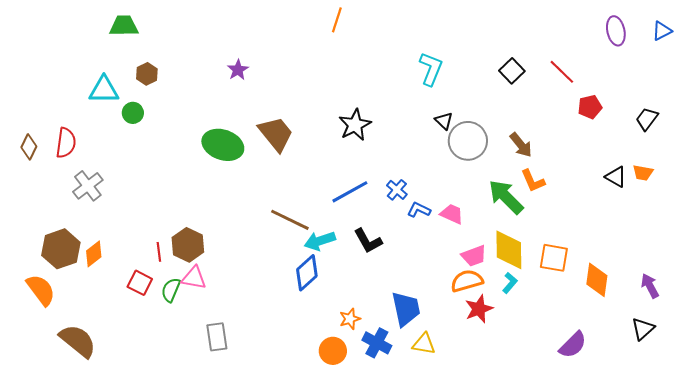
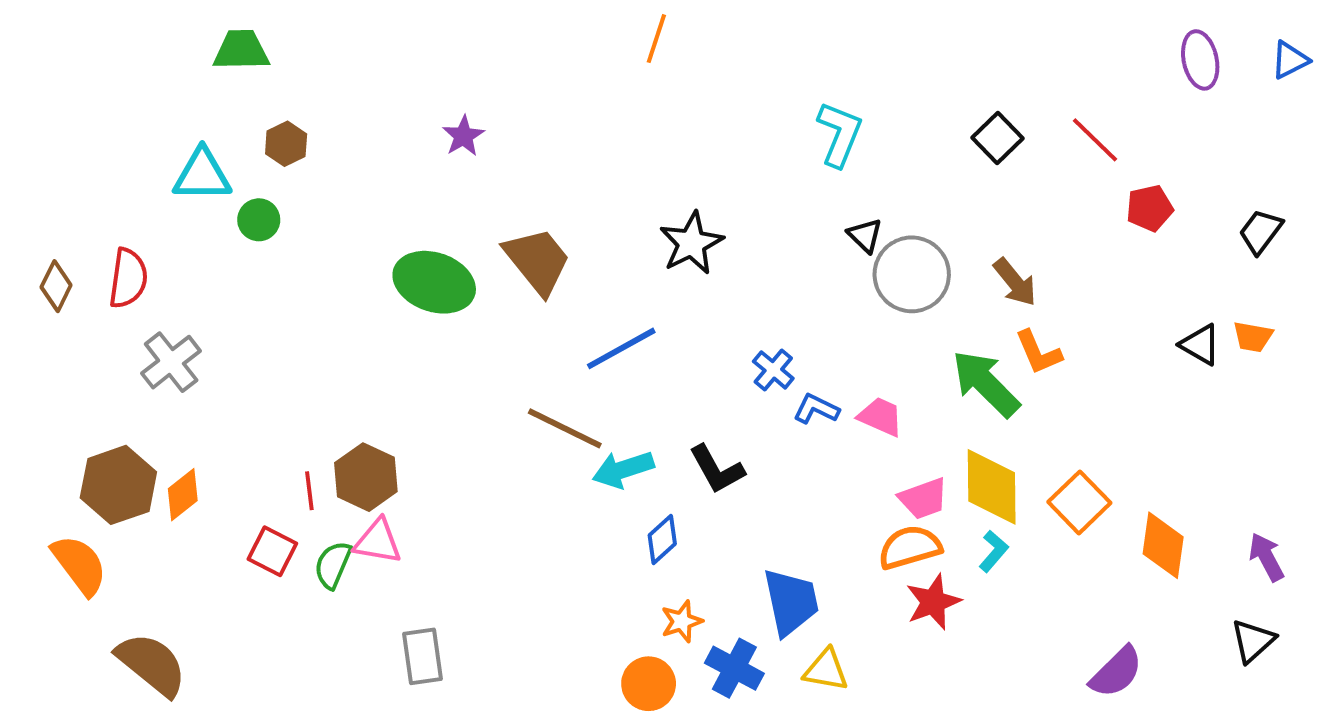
blue line: (350, 192) -> (621, 348), moved
orange square: (554, 258) -> (1079, 502), turned 36
blue diamond: (307, 273) -> (662, 539), moved, size x0.7

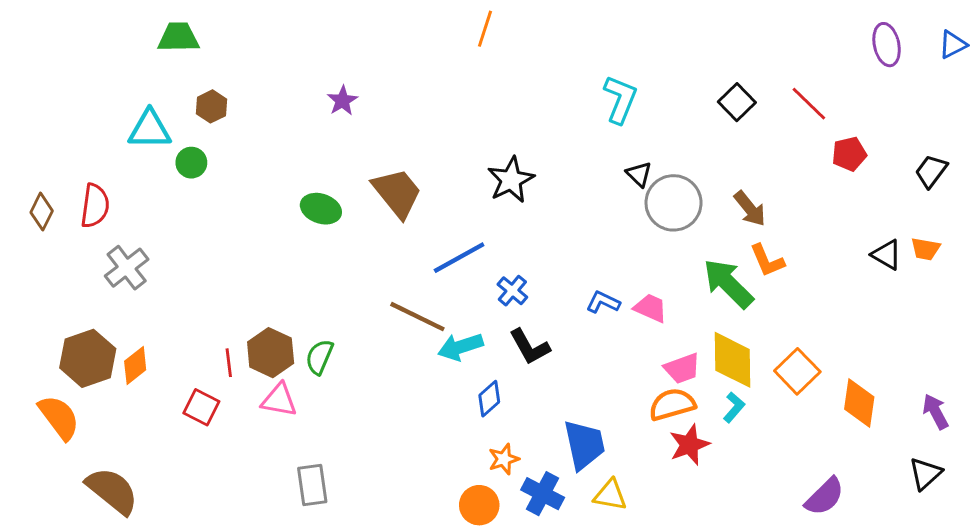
green ellipse: (434, 282) -> (321, 209), size x0.7
blue cross: (773, 370) -> (512, 291), moved
green semicircle: (333, 565) -> (319, 357), moved

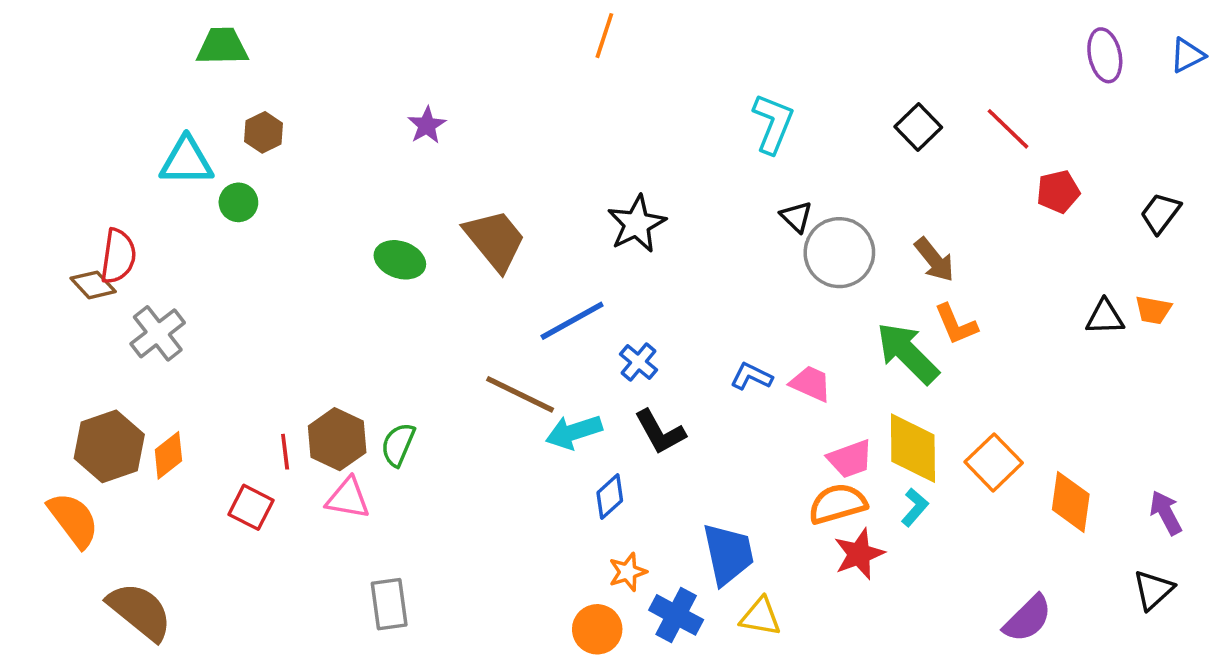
brown diamond: (42, 212) -> (93, 285), moved, turned -69
black triangle: (887, 255) -> (1105, 317), turned -32

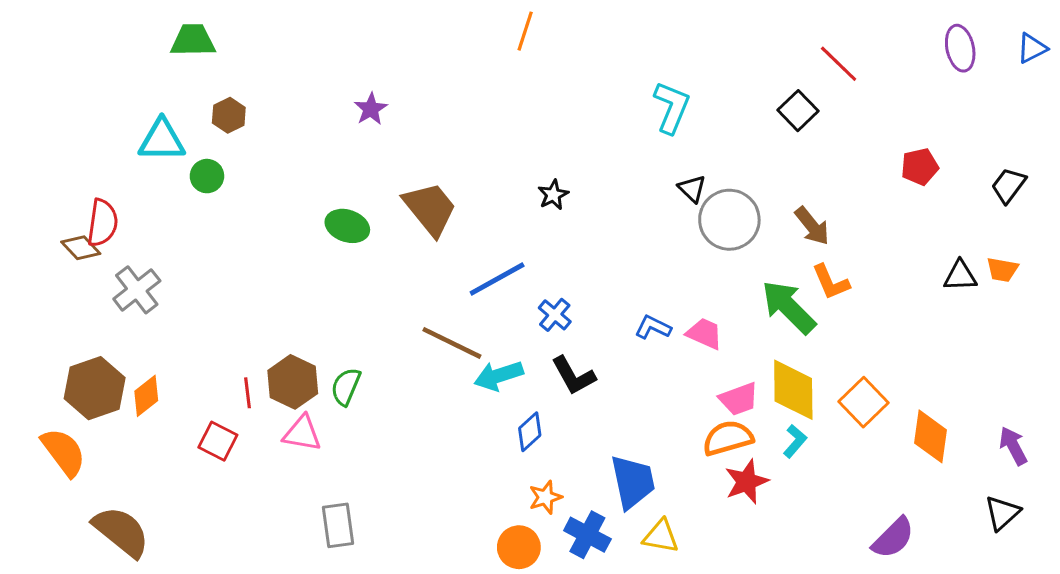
red line: (1008, 129) -> (839, 64), moved
black star: (637, 224) -> (553, 195), size x0.6

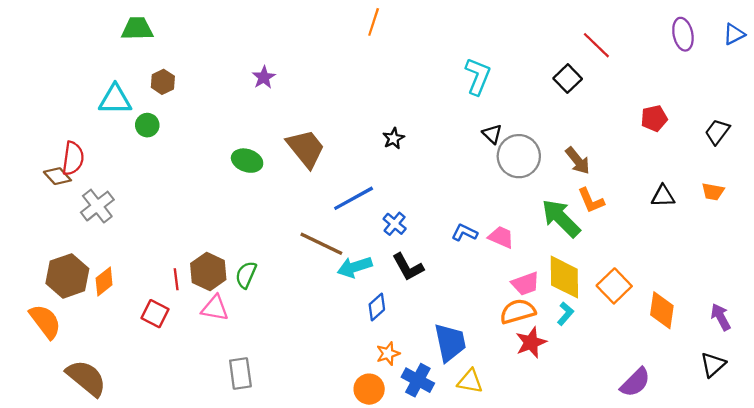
black triangle: (960, 276) -> (663, 196), moved

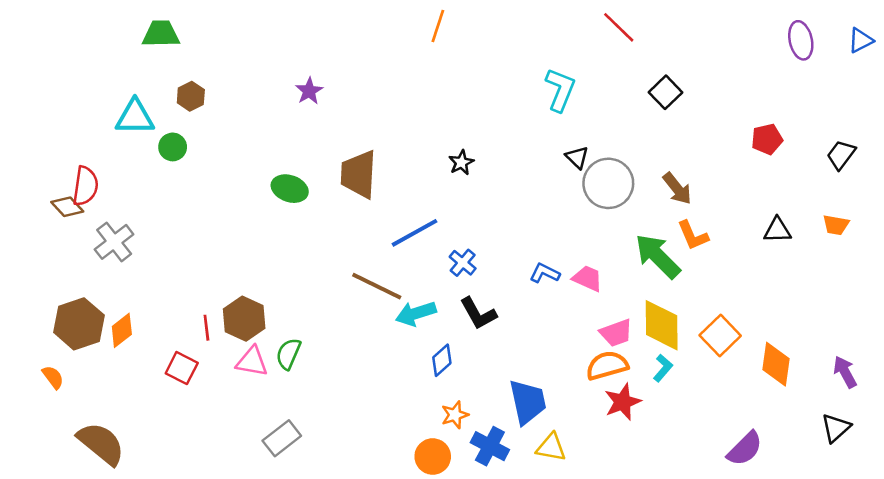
red line: (596, 45) -> (619, 27), moved
brown trapezoid: (306, 148) -> (359, 174), turned -138
green semicircle: (246, 275) -> (288, 354), moved
orange semicircle: (45, 321) -> (53, 377), size x0.6
gray rectangle: (240, 374) -> (282, 438), turned 60

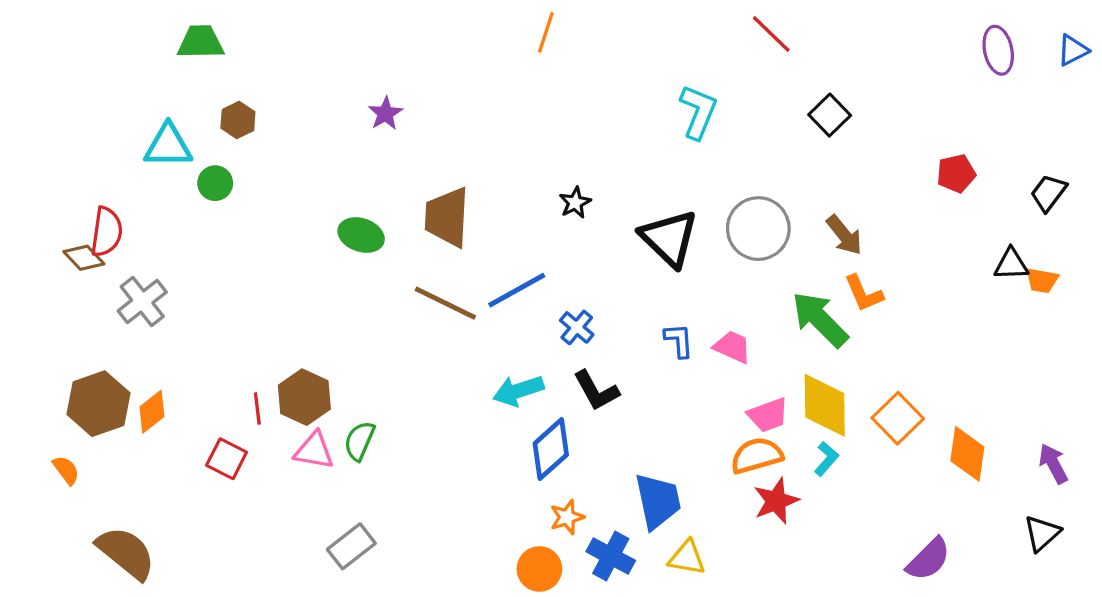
black triangle: (577, 157) -> (669, 238), moved, size x2.0
black triangle: (777, 230) -> (1011, 264), moved
blue L-shape: (545, 273) -> (679, 340), turned 60
brown line: (377, 286) -> (445, 303), moved
blue diamond: (442, 360) -> (551, 449), size x1.5

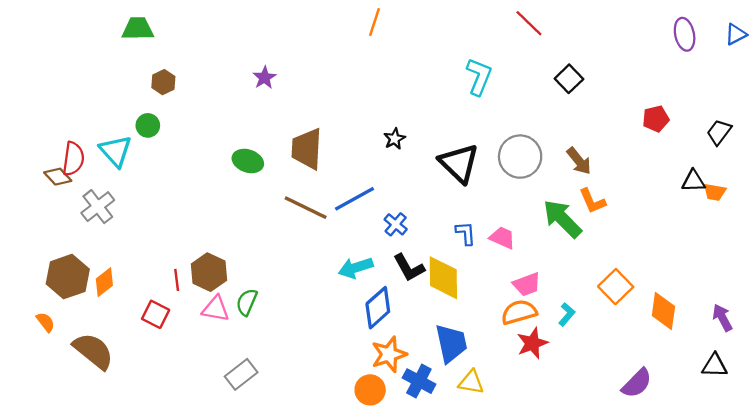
cyan triangle: (168, 146) -> (116, 151), moved, turned 48
yellow diamond: (825, 405) -> (443, 278), moved
orange star: (567, 517) -> (389, 354), size x1.5
black triangle: (1042, 533) -> (715, 365), turned 44
brown semicircle: (126, 553) -> (93, 351), moved

